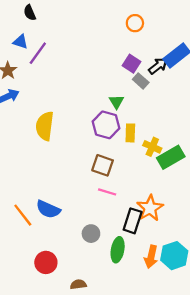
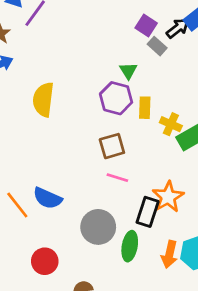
brown square: (103, 165) -> (112, 146), turned -35
gray circle: (91, 234) -> (98, 227), size x1.6

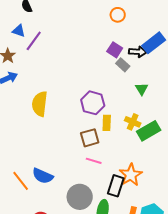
black arrow: (178, 28) -> (138, 52), turned 42
green triangle: (128, 71) -> (142, 89), moved
yellow rectangle: (145, 108) -> (107, 123), moved

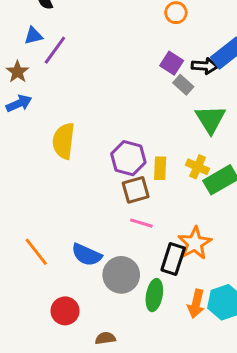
blue triangle: (19, 31) -> (33, 36), turned -32
green triangle: (142, 89) -> (211, 119), size x1.6
purple hexagon: (93, 103) -> (128, 158), moved
blue semicircle: (43, 176) -> (87, 255), moved

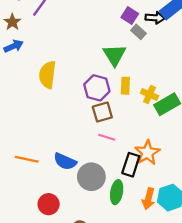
green triangle: (211, 119) -> (114, 55), moved
yellow rectangle: (160, 168) -> (125, 86), moved
orange line: (36, 252) -> (27, 159), turned -40

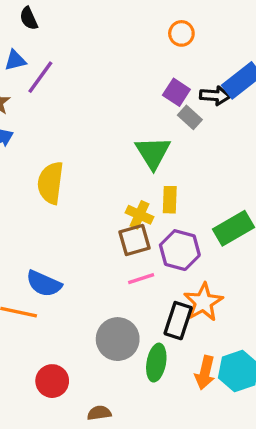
purple hexagon: (97, 88) -> (180, 250), moved
yellow cross: (150, 94) -> (140, 215), moved
pink line: (107, 137) -> (141, 279), turned -35
blue semicircle: (65, 161) -> (44, 284), moved

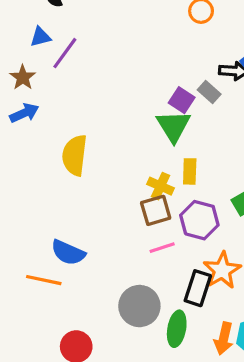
purple square: (176, 92) -> (182, 100), moved

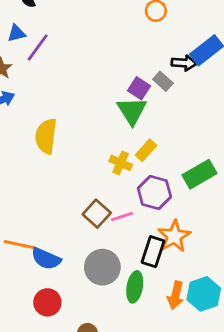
yellow rectangle: (190, 171) -> (146, 150), turned 40
brown square: (156, 210) -> (97, 214), moved, turned -32
blue semicircle: (68, 253) -> (46, 259), moved

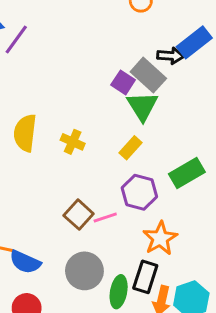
gray rectangle: (163, 81) -> (148, 75), size x1.6
green triangle: (132, 111) -> (142, 106), moved
yellow cross: (121, 163) -> (73, 142), moved
black rectangle: (153, 252) -> (145, 277), moved

